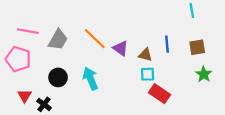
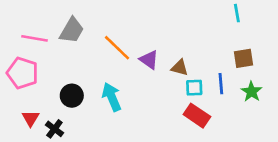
gray trapezoid: (58, 40) -> (72, 30), moved
blue line: (167, 44) -> (221, 84), moved
cyan square: (148, 74) -> (194, 88), moved

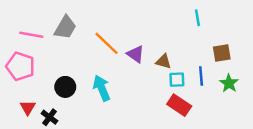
cyan line: (237, 13) -> (197, 18), moved

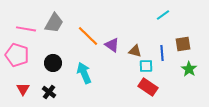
cyan line: (197, 18) -> (163, 15), turned 64
blue line: (201, 76) -> (162, 53), moved
black circle: (65, 87) -> (53, 63), moved
black cross: (50, 117) -> (49, 92), moved

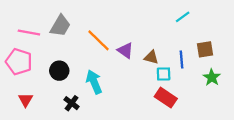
black cross: (49, 92) -> (72, 103), moved

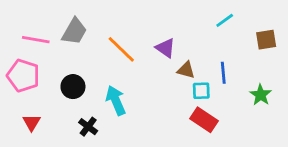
brown square: (205, 49) -> (266, 40), moved
purple triangle: (125, 50) -> (165, 48), moved

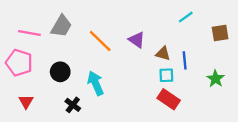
brown triangle: (186, 70) -> (163, 54), moved

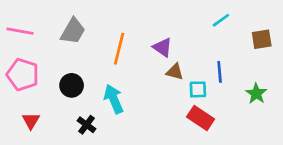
pink line: (29, 33) -> (20, 31), moved
orange line: (100, 41) -> (119, 49), turned 60
brown triangle: (163, 54) -> (175, 72), moved

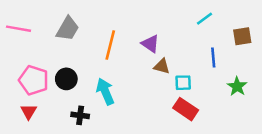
blue line: (220, 72) -> (213, 58), moved
pink pentagon: (23, 75) -> (34, 80), moved
black cross: (87, 125) -> (80, 115), turned -30

